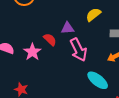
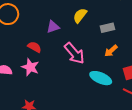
purple triangle: (67, 28) -> (53, 27), moved
red semicircle: (50, 40) -> (34, 47), moved

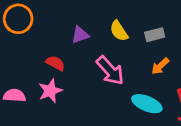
yellow semicircle: (80, 16) -> (119, 31), moved, turned -70
pink star: (30, 67) -> (50, 91), turned 30

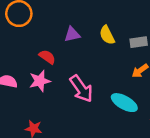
pink arrow: (110, 71) -> (81, 89), moved

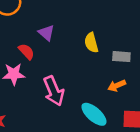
purple triangle: (72, 34) -> (46, 33), moved, turned 42

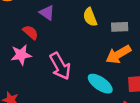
orange arrow: (117, 86) -> (118, 54), size x1.5

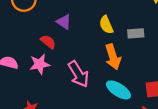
orange arrow: (118, 54) -> (113, 57), moved, turned -75

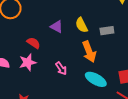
purple triangle: (64, 22) -> (57, 27), moved
pink arrow: (78, 74) -> (61, 68), size x0.6

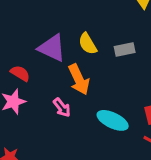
purple triangle: (57, 27) -> (52, 48), size x1.5
orange arrow: (89, 52) -> (79, 79), moved

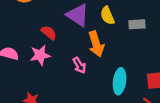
cyan ellipse: (113, 120) -> (120, 81), turned 65

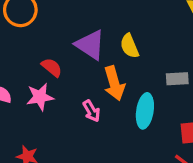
gray rectangle: (137, 24) -> (177, 79), moved
cyan ellipse: (120, 81) -> (145, 111), moved

